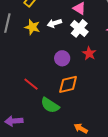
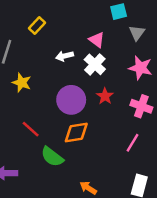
yellow star: (32, 27) -> (22, 83), moved
purple circle: (62, 58) -> (71, 100), size x1.5

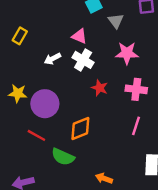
purple circle: (71, 100) -> (45, 104), moved

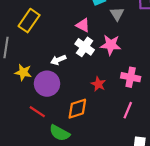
yellow rectangle: (20, 36) -> (29, 21), size x1.5
pink star: (127, 53) -> (111, 45), moved
white arrow: (52, 59) -> (58, 60), moved
red star: (100, 88) -> (98, 84), moved

